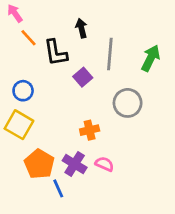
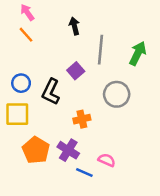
pink arrow: (15, 13) -> (27, 12), moved
black L-shape: (56, 53) -> (51, 92), moved, turned 35
yellow square: (19, 125) -> (17, 114), turned -30
pink semicircle: (104, 164) -> (107, 160), moved
blue line: (58, 188) -> (84, 172), moved, turned -42

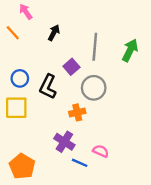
black arrow: (74, 26) -> (54, 33), moved, turned 42
orange line: (26, 35) -> (13, 33), moved
gray circle: (117, 94) -> (94, 88), moved
orange pentagon: (36, 150) -> (22, 166), moved

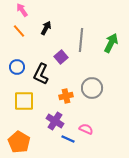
orange line: (13, 33) -> (19, 31), moved
gray circle: (94, 88) -> (92, 88), moved
yellow square: (16, 108) -> (24, 101), moved

